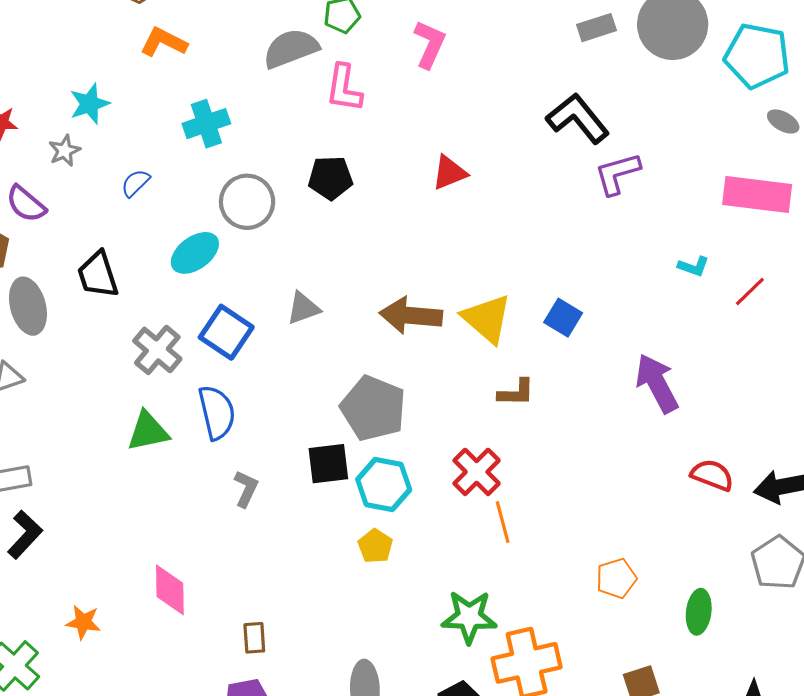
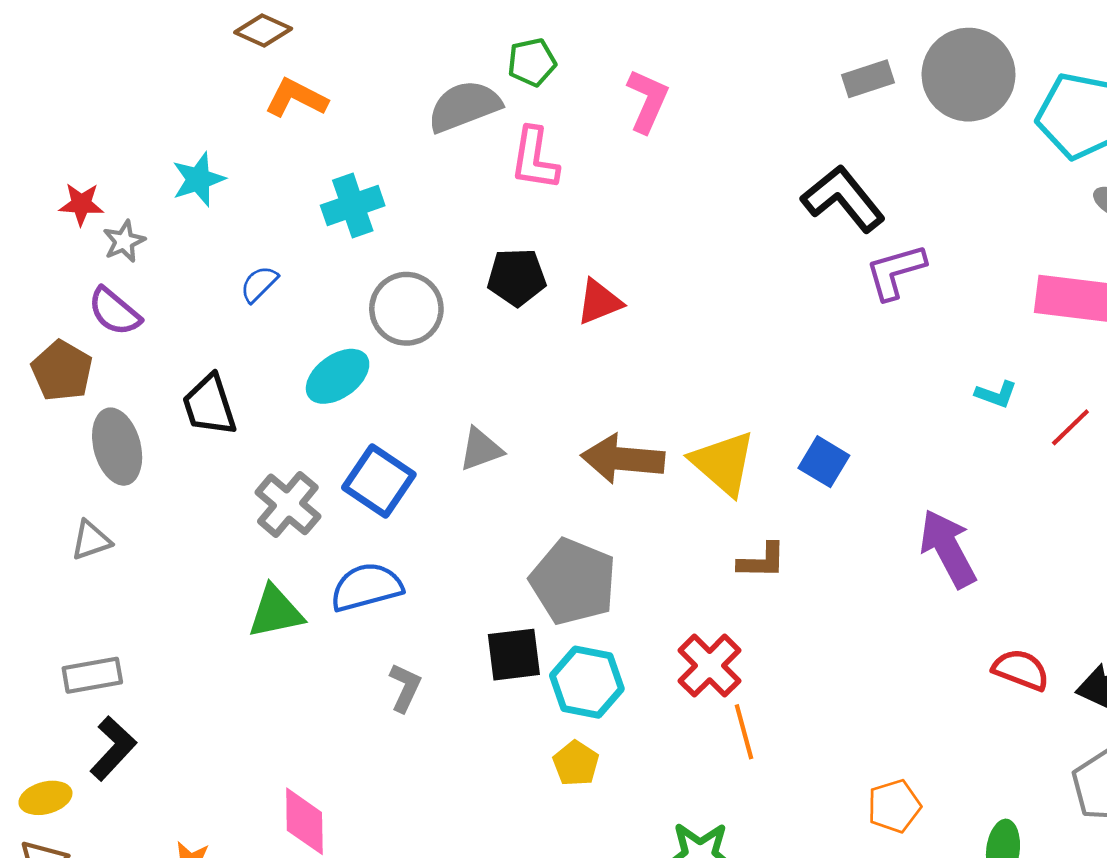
gray star: (64, 151) -> (124, 241), moved
red triangle: (449, 173) -> (599, 302), moved
blue semicircle: (217, 413) -> (366, 587), turned -92

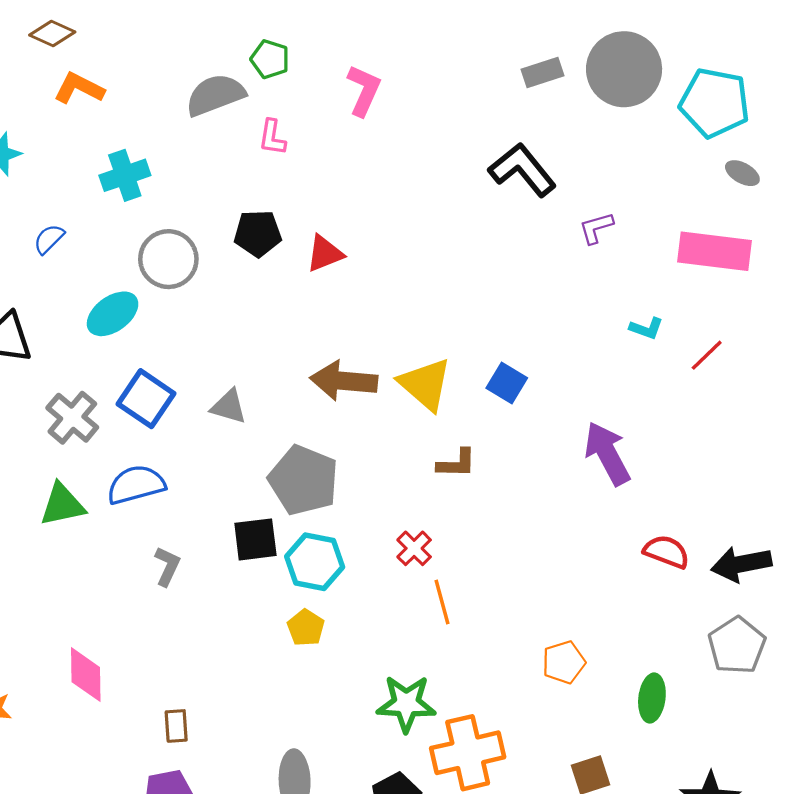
green pentagon: (532, 62) -> (270, 59), turned 30
pink L-shape: (535, 159) -> (272, 137), size x0.7
purple L-shape: (896, 272) -> (596, 228), moved, size x0.7
gray triangle: (481, 449) -> (229, 407), moved, turned 36
red cross: (710, 666) -> (414, 548), size x0.7

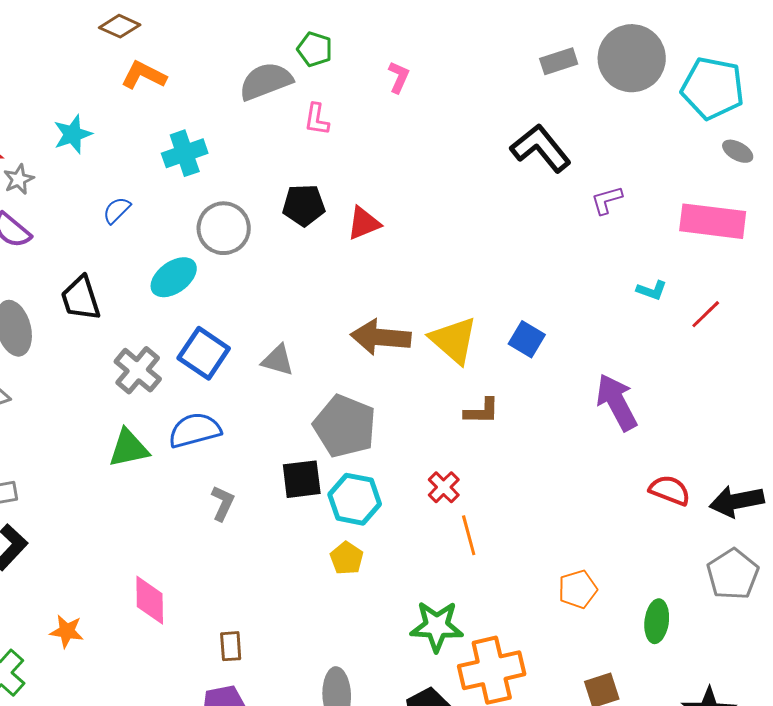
pink L-shape: (364, 90) -> (399, 77), size x0.7

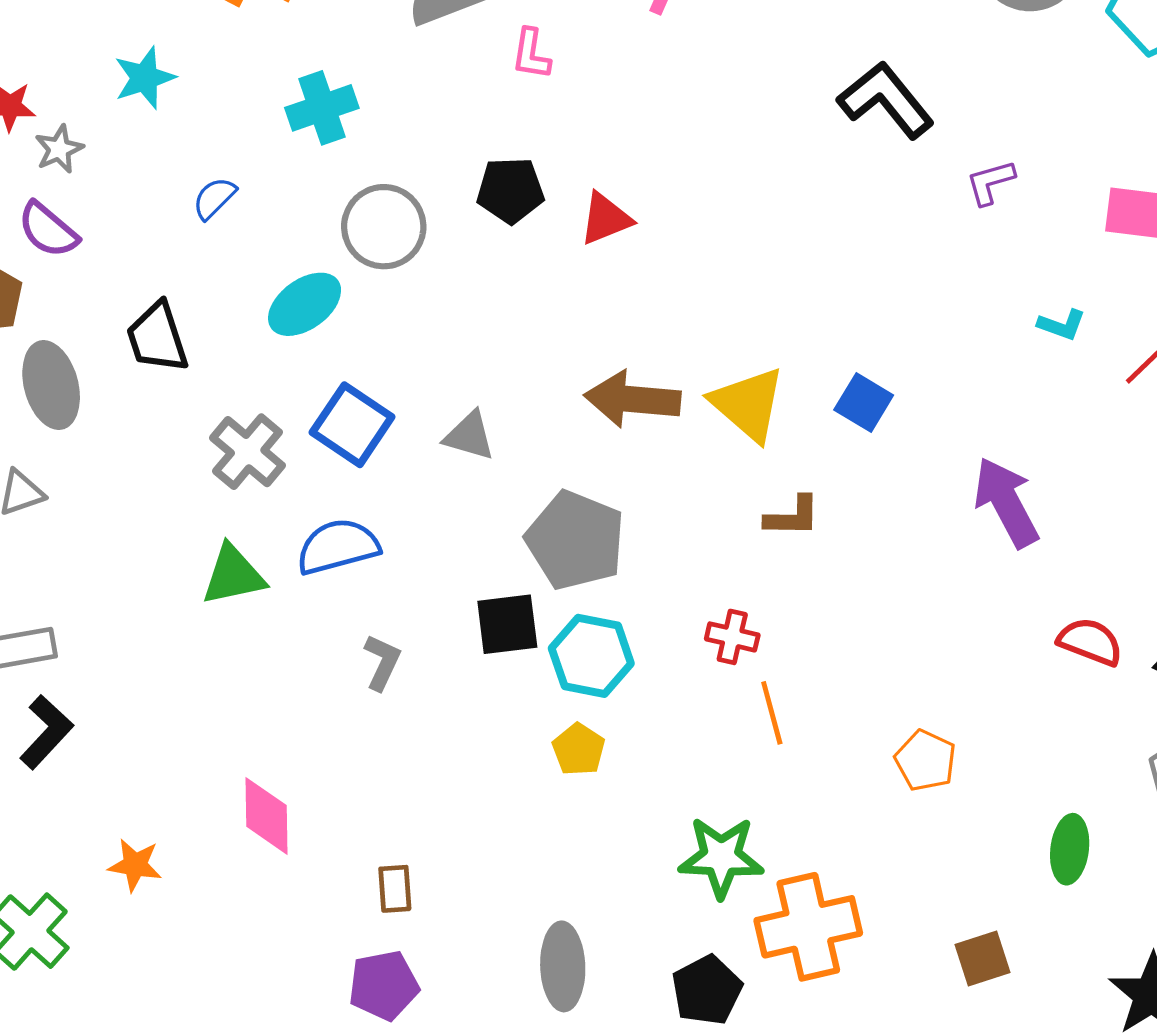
red cross: (444, 487) -> (732, 637), turned -32
orange pentagon: (578, 589) -> (925, 760), moved, turned -30

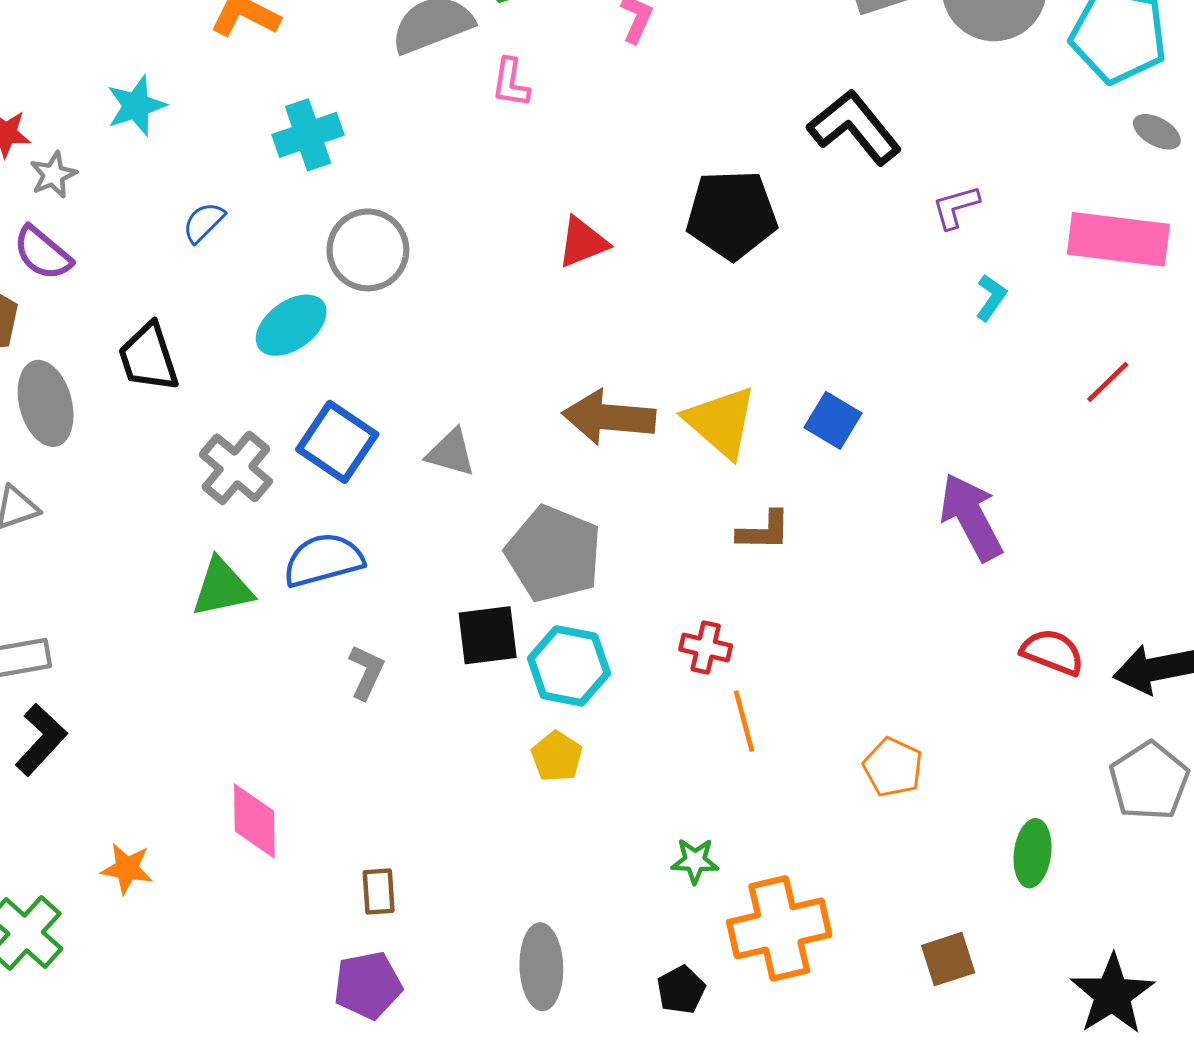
black pentagon: (510, 190) -> (732, 215), moved, size x1.4
cyan L-shape: (1062, 325) -> (991, 298), moved, turned -75
green star: (721, 857) -> (695, 861), size x0.6
black pentagon: (707, 990) -> (681, 990), size x0.7

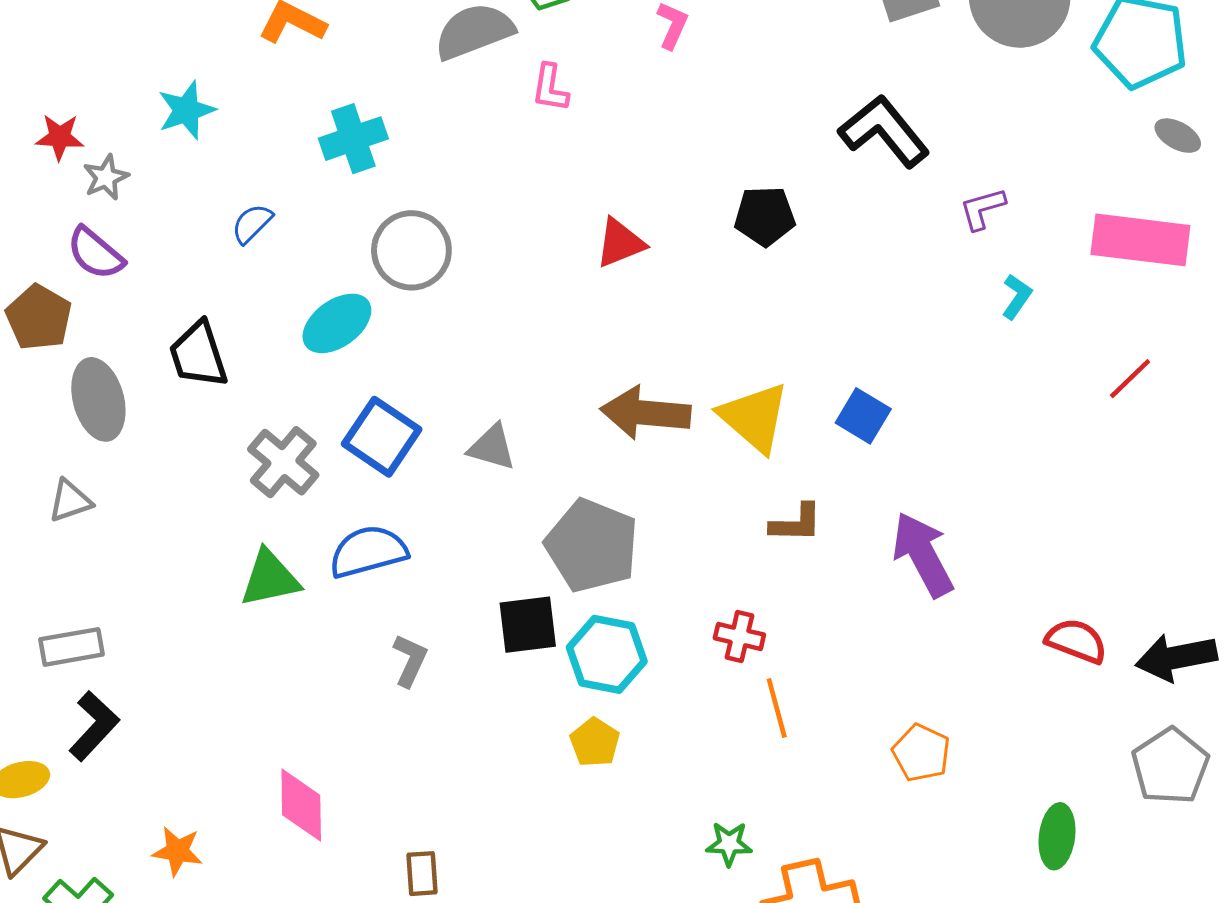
black pentagon: (732, 215) -> (765, 216), size x0.7
purple arrow: (971, 517) -> (923, 554), moved

